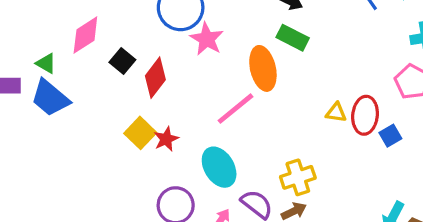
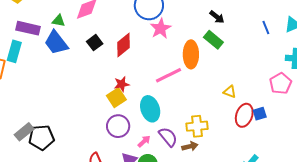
black square: (122, 61) -> (95, 43), moved
green triangle: (46, 63) -> (59, 21), turned -32
red ellipse: (365, 115) -> (244, 115), moved
yellow square: (140, 133) -> (116, 98), moved

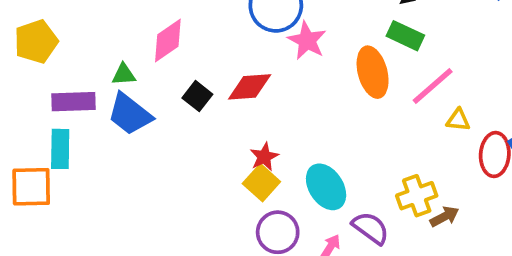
red diamond: (124, 45) -> (250, 87), turned 50
pink line: (168, 75) -> (433, 86), moved
brown arrow: (190, 146) -> (445, 217), moved

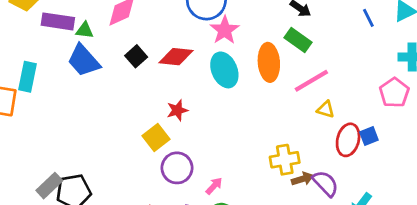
purple rectangle: (74, 102) -> (58, 21), moved
yellow square: (261, 183) -> (156, 137), moved
cyan ellipse: (326, 187) -> (224, 70), moved
purple semicircle: (371, 228) -> (325, 183), moved

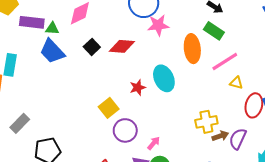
pink star: (225, 30) -> (158, 25), turned 30
cyan ellipse: (224, 70) -> (164, 78), moved
red star: (177, 110) -> (138, 87), moved
purple semicircle: (325, 183) -> (238, 139), turned -110
gray rectangle: (49, 186) -> (20, 123), moved

